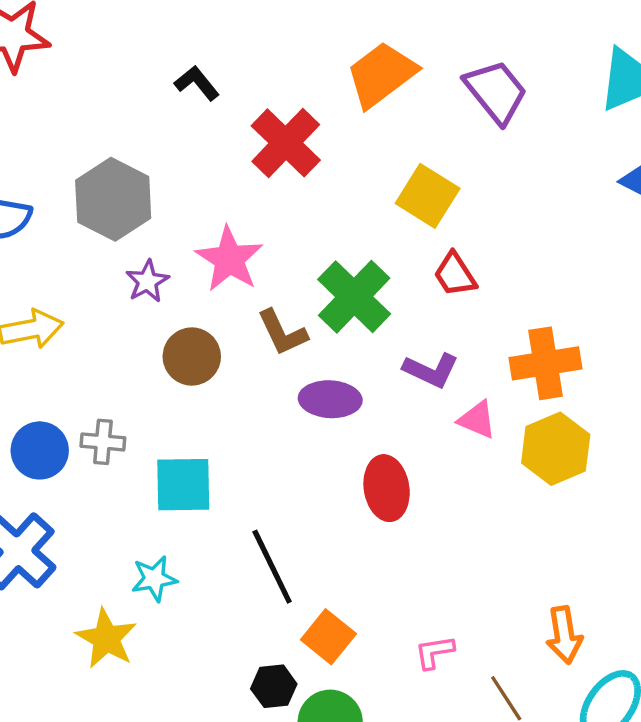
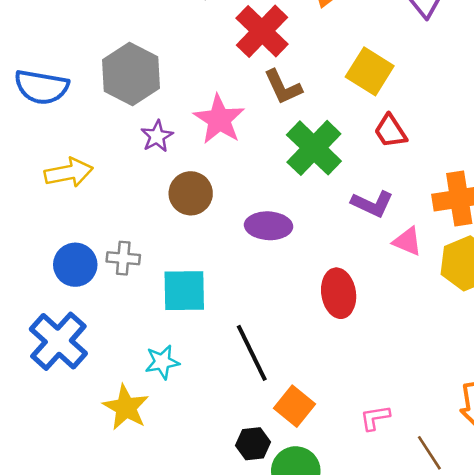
brown L-shape: (282, 333) -> (283, 87), moved
purple ellipse: (330, 399) -> (269, 226), moved

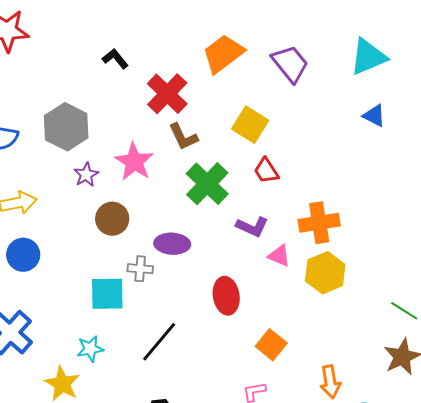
gray cross: (123, 258) -> (140, 269), moved
blue circle: (75, 265) -> (23, 255), moved
black line: (252, 353) -> (159, 342), turned 66
orange square: (294, 406) -> (271, 345), moved

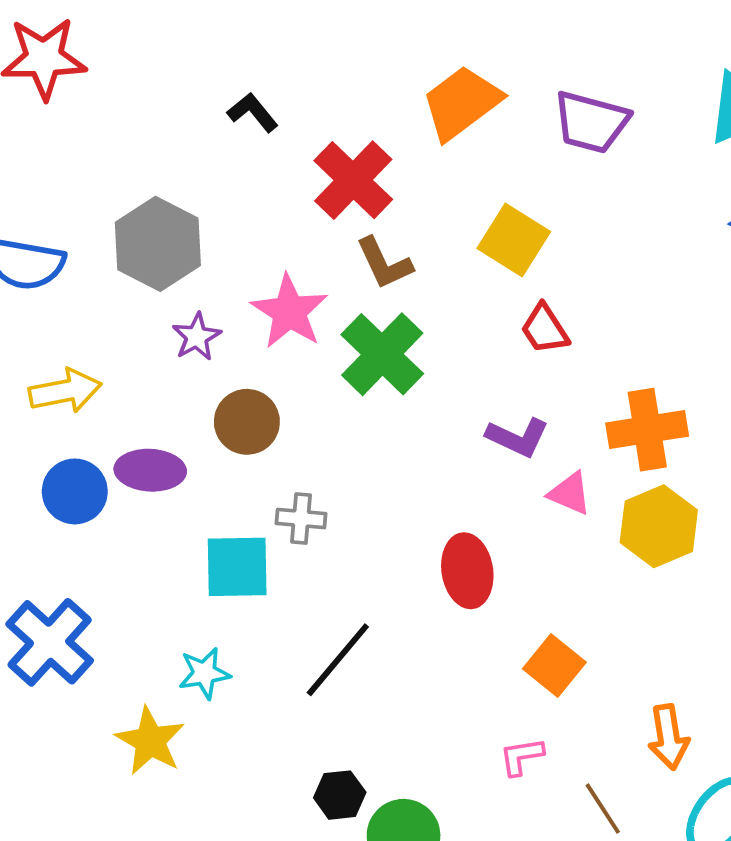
purple trapezoid: (290, 64) -> (591, 122), turned 144
green cross: (207, 184) -> (382, 354), moved
purple ellipse: (172, 244) -> (150, 470), moved

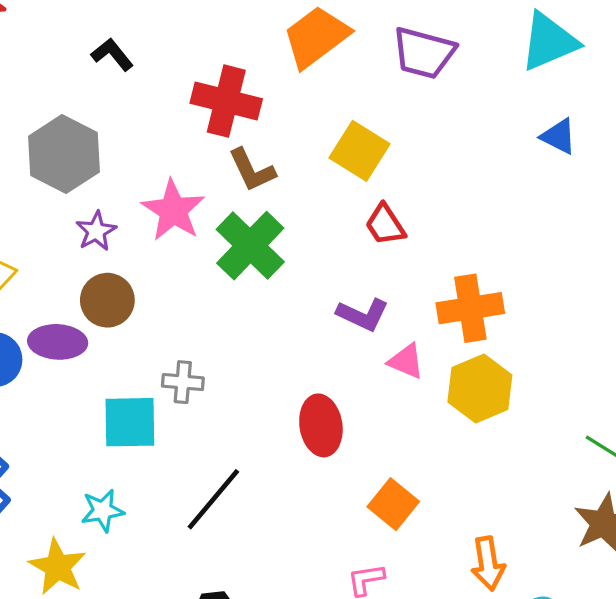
black L-shape: (253, 112) -> (112, 54), moved
red cross: (353, 180) -> (226, 101), turned -30
brown circle: (247, 422) -> (107, 300), moved

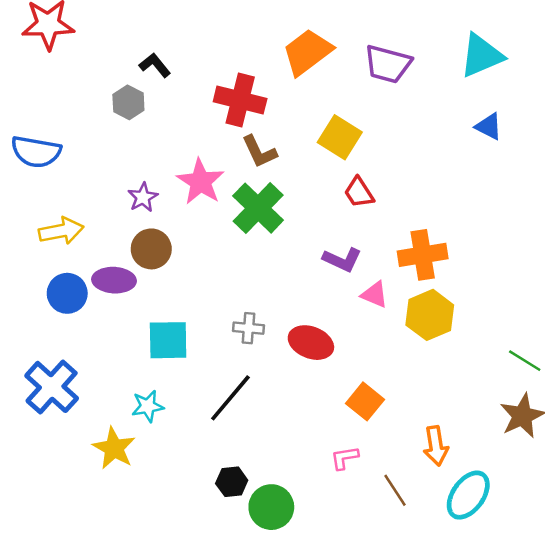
gray hexagon: (64, 154) -> (128, 102), moved, size x0.6
gray cross: (183, 382) -> (248, 328), moved
red ellipse: (321, 425) -> (311, 343), turned -60

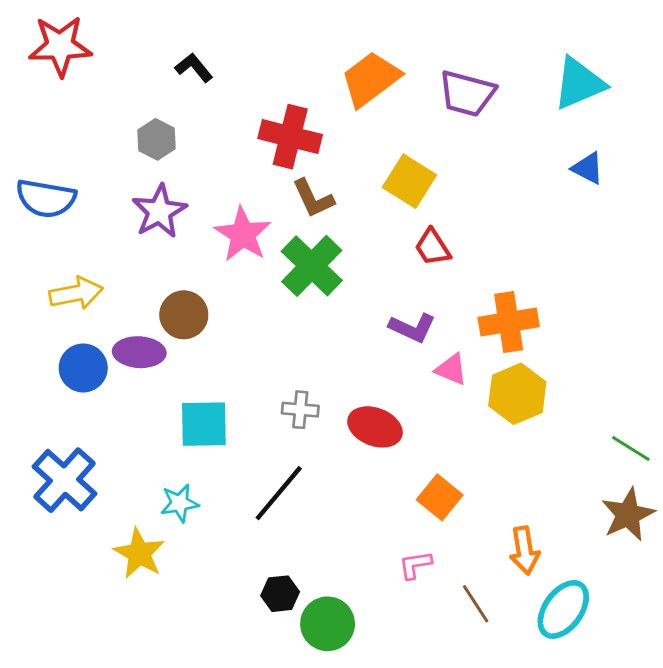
black L-shape: (155, 65) -> (194, 68), moved
purple star: (143, 197) -> (159, 211), moved, size x1.5

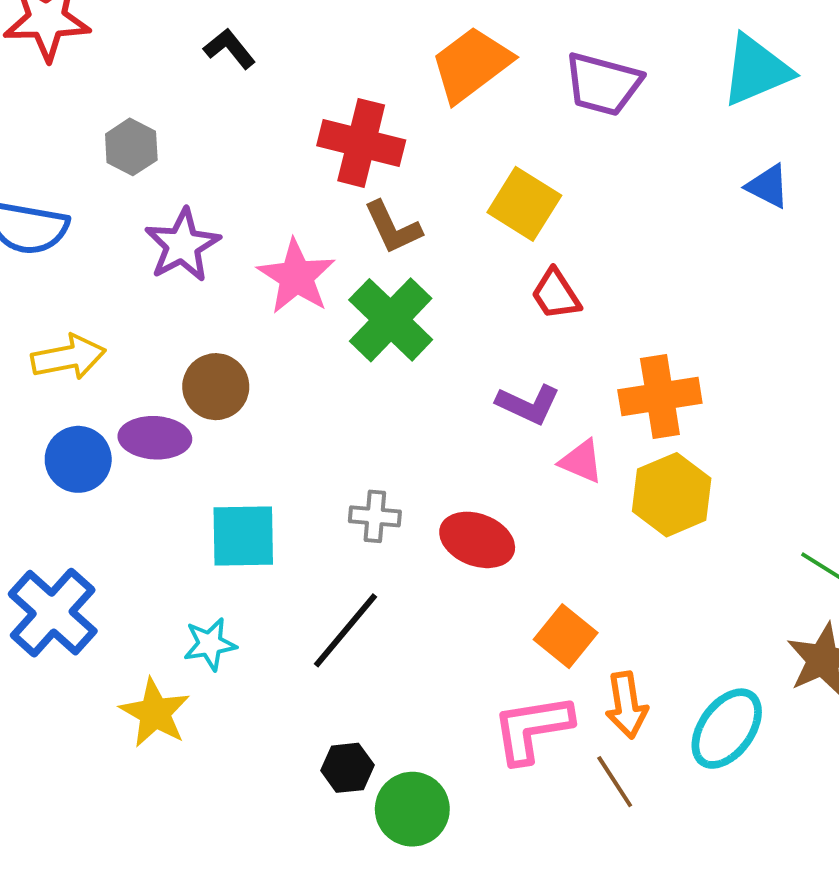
gray hexagon: (156, 139) -> (131, 147), moved
orange arrow: (524, 551) -> (626, 705), moved
pink L-shape: (415, 565) -> (532, 729), size x1.8
cyan ellipse: (563, 609) -> (727, 729), moved

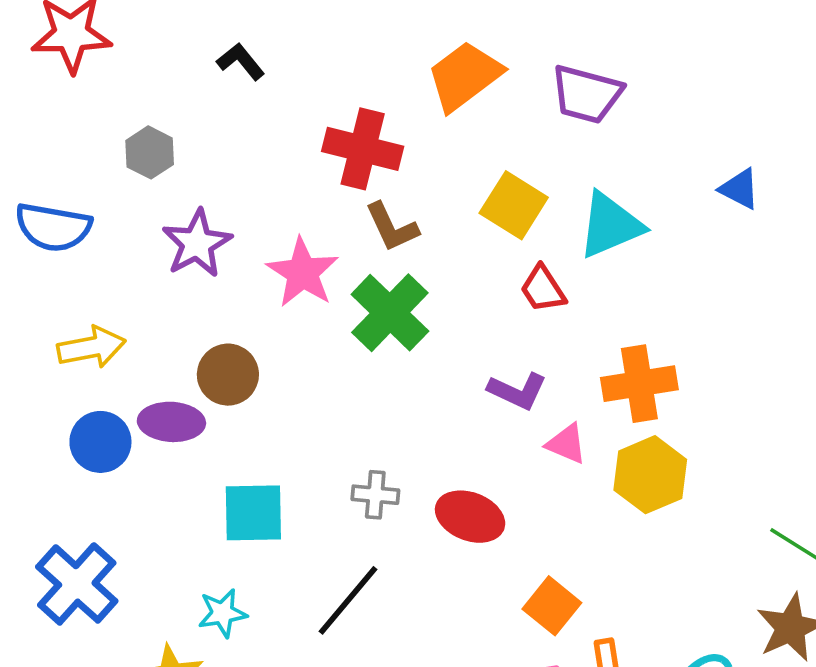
cyan triangle: (756, 70) -> (610, 225), moved

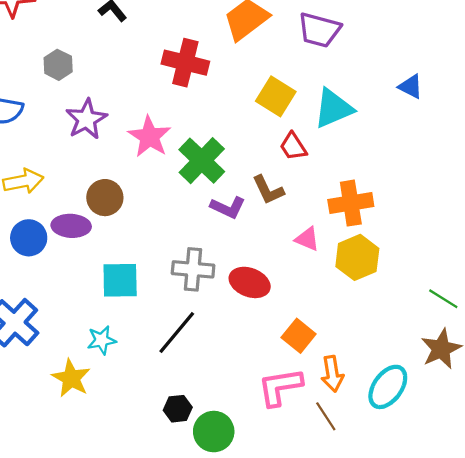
brown L-shape: (392, 227) -> (268, 190), moved
purple L-shape: (517, 391) -> (228, 207), moved
gray cross: (375, 495) -> (193, 269), size x1.5

